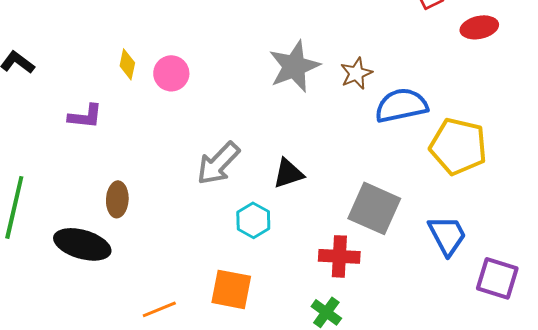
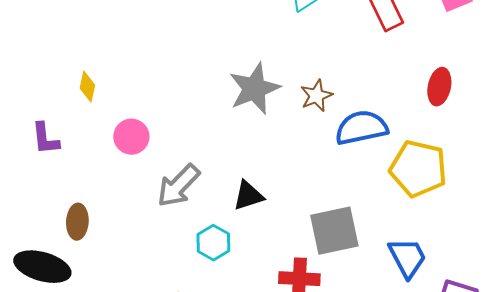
red ellipse: (479, 27) -> (439, 87), moved, turned -66
pink circle: (171, 73) -> (131, 137), moved
purple L-shape: (85, 116) -> (45, 139), turned 78
gray square: (374, 208) -> (334, 231), turned -36

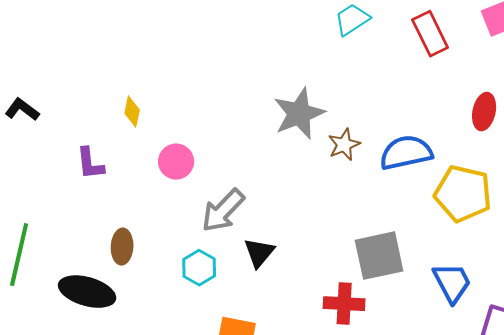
brown star: (316, 96) -> (344, 145), moved
black triangle: (248, 196) -> (259, 253), moved, turned -32
cyan hexagon: (213, 243) -> (199, 268), moved

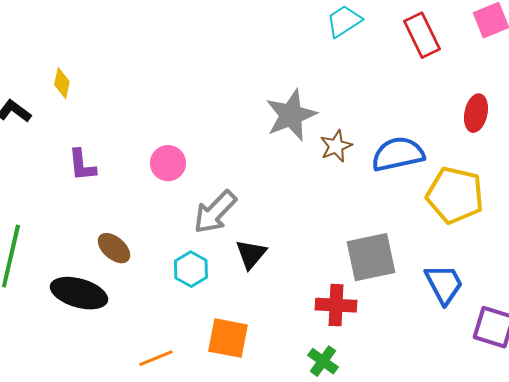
yellow diamond: (132, 112) -> (62, 83), moved
brown ellipse: (122, 247) -> (114, 248), turned -52

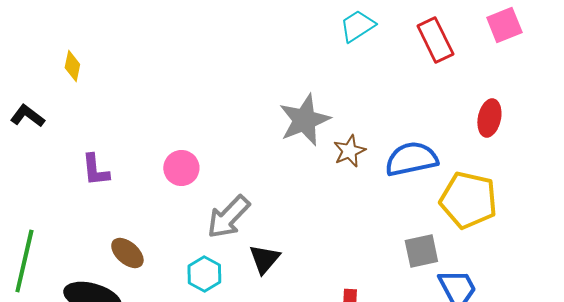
yellow diamond: (62, 83) -> (72, 66), moved
gray square: (371, 257) -> (421, 251), moved, size x0.7

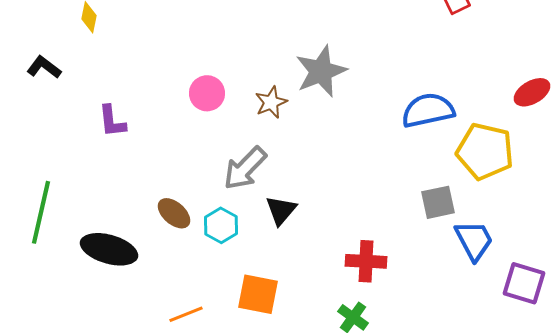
red ellipse: (489, 118) -> (532, 92), moved, turned 48
brown star: (349, 151) -> (271, 102), moved
pink circle: (181, 168) -> (207, 93), moved
brown ellipse: (127, 253) -> (174, 213), moved

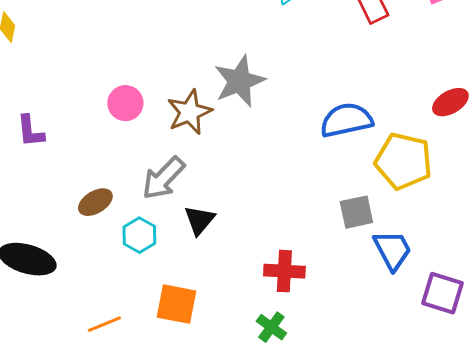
brown star: (271, 102) -> (189, 112), size x1.4
brown ellipse: (174, 213) -> (95, 202), moved, turned -72

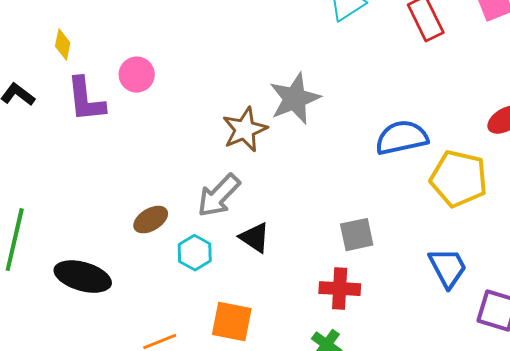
pink circle: (125, 103) -> (137, 75), moved
purple L-shape: (30, 131) -> (86, 100), moved, size x1.4
gray square: (356, 212) -> (357, 235), moved
black triangle: (199, 220) -> (255, 238), turned -36

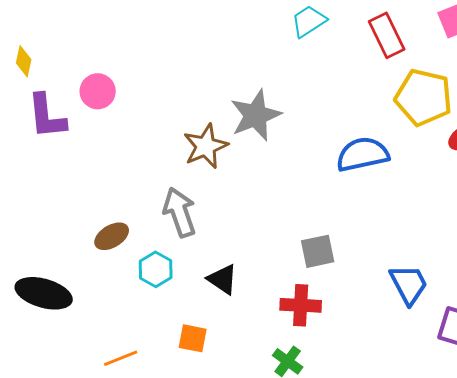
yellow pentagon: (459, 179) -> (424, 97), moved
gray arrow: (219, 196) -> (180, 212), turned 117
black triangle: (255, 238) -> (223, 279), moved
orange square: (232, 322) -> (193, 338), size x0.7

